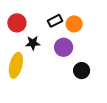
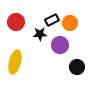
black star: (33, 43) -> (40, 34), moved

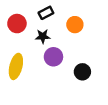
black rectangle: (52, 20) -> (46, 13), moved
purple circle: (60, 45) -> (53, 57), moved

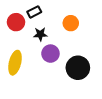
black rectangle: (46, 13) -> (34, 12), moved
black circle: (82, 72) -> (78, 68), size x1.5

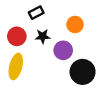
red circle: (16, 22) -> (17, 36), moved
purple circle: (50, 54) -> (63, 50), moved

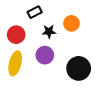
black star: (43, 36) -> (49, 32), moved
purple circle: (63, 50) -> (45, 55), moved

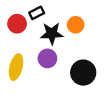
black star: (49, 32) -> (52, 33), size x1.5
red circle: (16, 35) -> (17, 24), moved

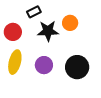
red circle: (17, 24) -> (13, 32), moved
purple circle: (47, 58) -> (44, 65), moved

